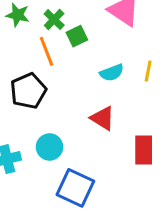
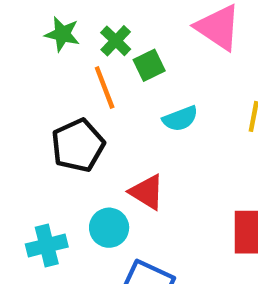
cyan semicircle: (112, 73) -> (180, 119), moved
red triangle: (103, 118) -> (147, 192), moved

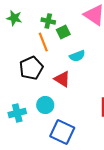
green star: (62, 34) -> (14, 18), moved
green cross: (116, 41) -> (48, 21), turned -32
red triangle: (147, 192) -> (62, 79), moved

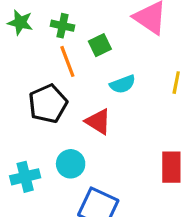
green cross: (48, 21) -> (62, 26), moved

